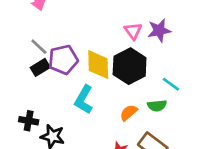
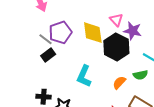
purple star: (159, 30) -> (133, 31), moved, turned 30
purple pentagon: (63, 60) -> (60, 32), moved
yellow diamond: (98, 65) -> (93, 33), moved

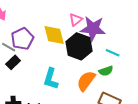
pink triangle: (116, 20) -> (76, 20), turned 40
purple star: (133, 31) -> (93, 29), size x1.4
orange semicircle: (119, 83) -> (86, 81), size x1.5

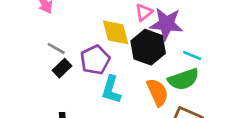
purple pentagon: (22, 39) -> (95, 60), moved
green semicircle: (106, 71) -> (183, 79), size x1.6
orange semicircle: (86, 81) -> (157, 92), turned 120

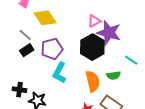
yellow diamond: (116, 32) -> (45, 18), moved, turned -30
cyan line: (192, 55) -> (131, 60), moved
green semicircle: (183, 79) -> (113, 75), size x0.6

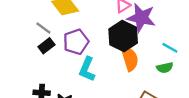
green semicircle: (113, 75) -> (165, 68), moved
orange semicircle: (93, 81) -> (130, 59), moved

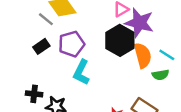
gray line: (43, 28) -> (46, 19), moved
orange semicircle: (130, 59) -> (143, 55), moved

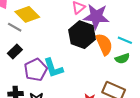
purple pentagon: (72, 44) -> (36, 70), moved
cyan L-shape: (81, 72) -> (53, 68), turned -35

